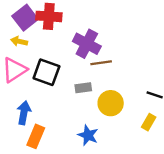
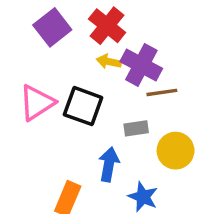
red cross: (49, 16) -> (107, 26), moved, turned 35
yellow arrow: (19, 41) -> (109, 62), moved
blue arrow: (24, 113) -> (109, 164), moved

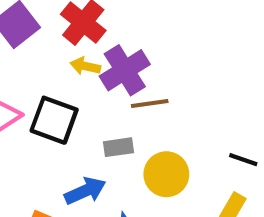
purple cross: (141, 65) -> (125, 70), turned 30
blue arrow: (109, 164) -> (85, 191), turned 56

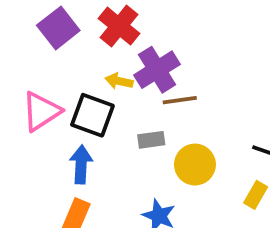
yellow arrow: (85, 66) -> (119, 81), moved
blue arrow: (85, 191) -> (81, 165), moved, turned -63

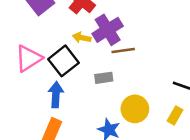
black square: (92, 115) -> (64, 61), turned 32
yellow circle: (195, 165) -> (135, 109), moved

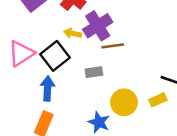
yellow rectangle: (175, 115) -> (158, 100), moved, turned 36

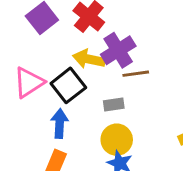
yellow arrow: (73, 33) -> (89, 59), size x1.5
yellow circle: (124, 102) -> (117, 140), moved

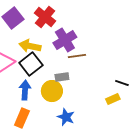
yellow arrow: (89, 59) -> (30, 46), moved
yellow circle: (117, 140) -> (52, 91), moved

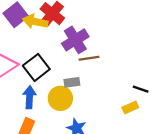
yellow arrow: (30, 46) -> (35, 22), moved

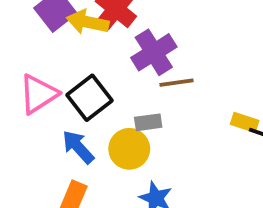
blue arrow: (29, 97) -> (78, 147), turned -45
yellow rectangle: (130, 108) -> (245, 122), moved, turned 42

